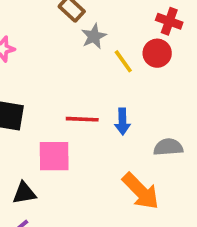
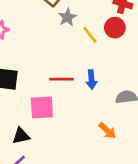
orange arrow: (141, 191) -> (107, 131), size x0.6

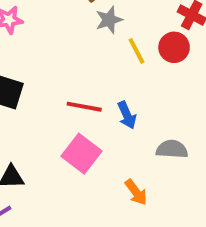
blue arrow: (91, 80) -> (127, 115), turned -30
pink square: (42, 107) -> (81, 154), moved, turned 30

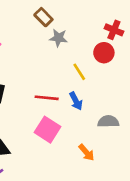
gray star: (109, 20) -> (59, 38), turned 30
yellow line: (137, 51) -> (79, 72), moved

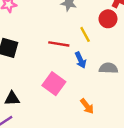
red line: (47, 98) -> (59, 44), moved
gray semicircle: (108, 121) -> (108, 68), moved

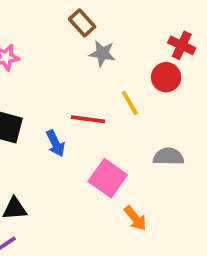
blue arrow: (81, 60) -> (55, 143), moved
pink square: (54, 84) -> (108, 178), moved

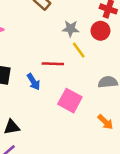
gray star: (102, 53) -> (71, 29), moved
orange arrow: (135, 218) -> (105, 122), moved

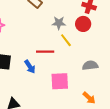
pink square: (70, 101) -> (60, 81), turned -30

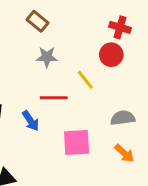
gray star: (59, 23) -> (47, 57), moved
orange arrow: (89, 98) -> (124, 153), moved

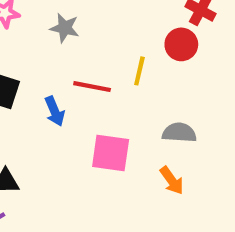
gray star: (47, 57) -> (65, 28), moved
yellow line: (85, 80) -> (139, 71), turned 40

